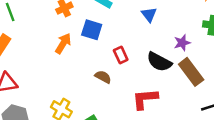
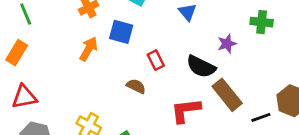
brown rectangle: (191, 72) -> (227, 95), moved

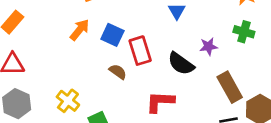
blue square: (121, 32) -> (112, 35), moved
red rectangle: (156, 60) -> (140, 51), size x1.5
brown rectangle: (227, 95) -> (230, 87), moved

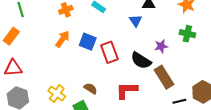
brown semicircle: (118, 72) -> (91, 89), moved
brown rectangle: (230, 87) -> (164, 77), moved

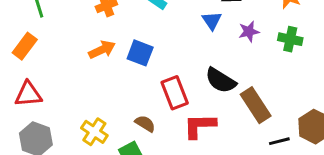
orange arrow: (63, 39) -> (102, 50), turned 30
purple star: (161, 46) -> (249, 32), moved
red rectangle: (109, 52) -> (175, 93), moved

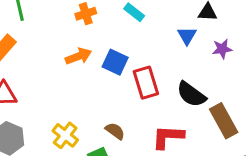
red rectangle: (175, 93) -> (146, 83), moved

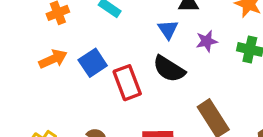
blue square: (115, 62) -> (93, 63), turned 35
black semicircle: (191, 94) -> (169, 69), moved

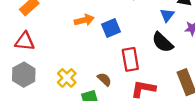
red rectangle: (127, 83) -> (130, 59), moved

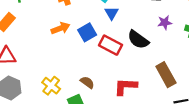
blue triangle: (167, 15) -> (111, 13), moved
red rectangle: (130, 59) -> (111, 45), moved, turned -45

